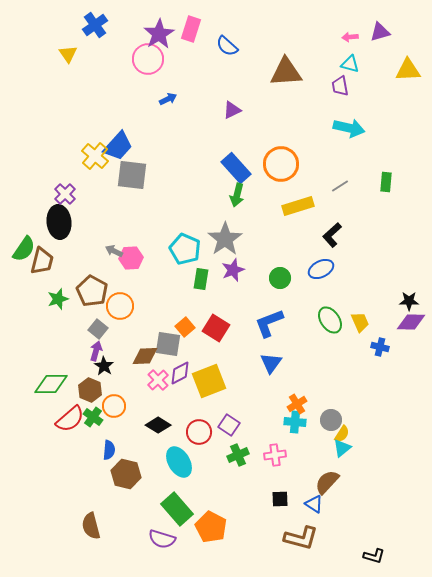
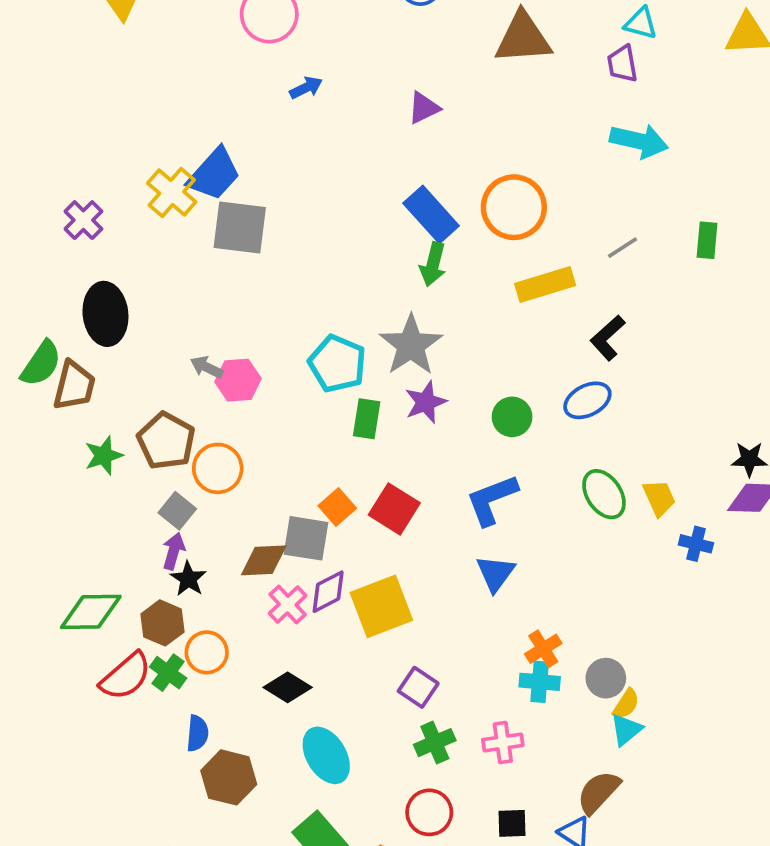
purple cross: (65, 194) -> (83, 220), moved
red circle: (199, 432) -> (429, 812), moved

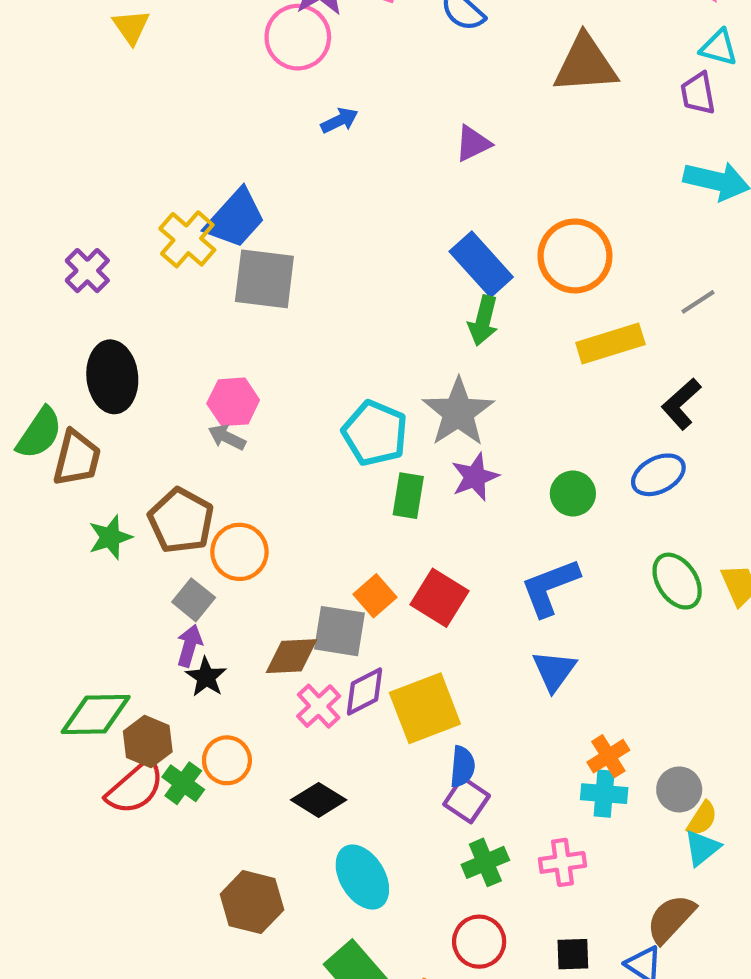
pink hexagon: (238, 380) -> (233, 402), moved
brown hexagon: (163, 623) -> (148, 742), moved
blue semicircle: (197, 733) -> (462, 767), moved

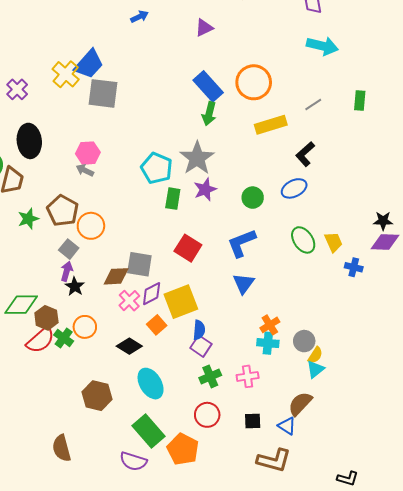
orange square: (375, 596) -> (157, 325), moved

